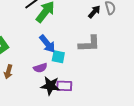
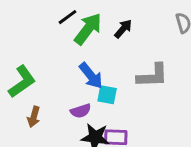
black arrow: (94, 12) -> (123, 29), moved

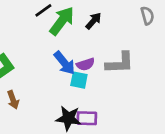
purple semicircle: (81, 111) -> (86, 64), moved
brown arrow: (34, 117) -> (13, 100), turned -36

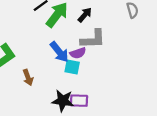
gray L-shape: (120, 63) -> (93, 39), moved
brown arrow: (13, 100) -> (28, 77), moved

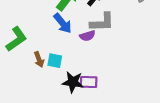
blue arrow: (59, 52) -> (63, 23), moved
cyan square: (72, 67) -> (55, 61), moved

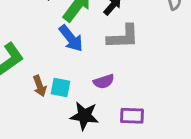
purple semicircle: (87, 36) -> (104, 81), moved
purple rectangle: (89, 82) -> (132, 116), moved

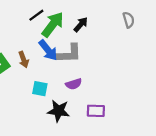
gray L-shape: (123, 37) -> (69, 54), moved
brown arrow: (40, 86) -> (24, 60), moved

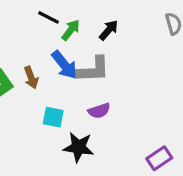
black line: (36, 15) -> (48, 17), turned 63
green arrow: (53, 25) -> (71, 30), size x0.6
purple rectangle: (96, 111) -> (159, 158), moved, turned -36

